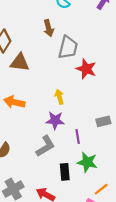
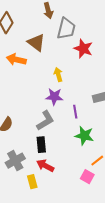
brown triangle: (20, 62) -> (36, 43), moved, turned 30
orange arrow: (14, 102) -> (16, 60), moved
black rectangle: (65, 172) -> (41, 145), moved

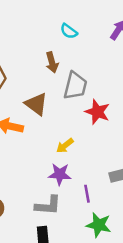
yellow arrow: (58, 75) -> (65, 146), turned -112
gray L-shape: (45, 121) -> (48, 205), turned 35

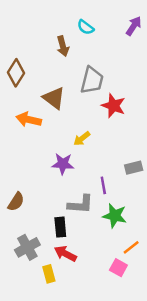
brown arrow: (52, 62) -> (63, 46), moved
purple star: (60, 174) -> (63, 164), moved
gray L-shape: (48, 205) -> (81, 204), moved

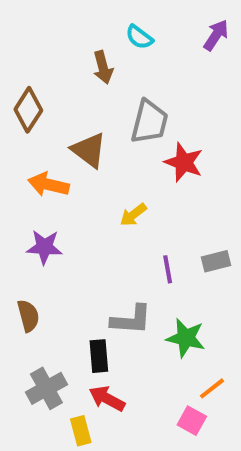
purple star: (63, 164) -> (44, 247), moved
purple line: (103, 185) -> (168, 269), moved
brown semicircle: (16, 202) -> (28, 316), turned -48

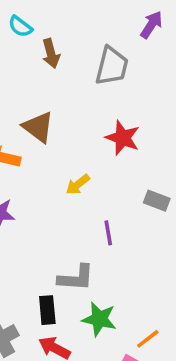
cyan semicircle: (139, 37) -> (20, 27), moved
gray trapezoid: (149, 122) -> (112, 66), moved
gray rectangle: (216, 261) -> (157, 201), moved, turned 35
green star: (186, 338) -> (99, 319), moved

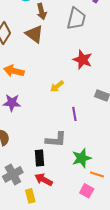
brown triangle: (38, 127) -> (34, 34), moved
green star: (99, 319) -> (82, 158), moved, turned -30
orange line: (148, 339) -> (97, 174), turned 56

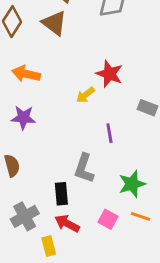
red star: (83, 60) -> (109, 74), moved
gray L-shape: (56, 140) -> (84, 168), turned 105
green star: (82, 158) -> (132, 184), moved
pink square: (87, 191) -> (108, 219), moved

